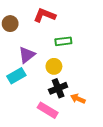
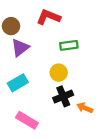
purple triangle: (27, 55) -> (20, 48), moved
pink rectangle: (48, 110) -> (27, 120), moved

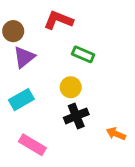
green rectangle: (69, 45) -> (83, 54), turned 30
orange arrow: (85, 108) -> (116, 134), moved

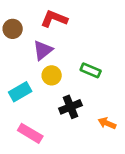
green rectangle: (83, 54) -> (91, 70), moved
purple triangle: (24, 57) -> (43, 50), moved
yellow circle: (71, 87) -> (52, 75), moved

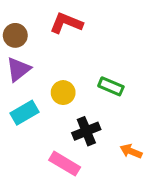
purple triangle: (43, 50) -> (18, 69), moved
pink rectangle: (30, 133) -> (65, 164), moved

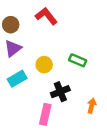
red L-shape: (66, 23) -> (46, 16), turned 30
orange arrow: (131, 151) -> (92, 106), turned 80
pink rectangle: (65, 164) -> (45, 114), turned 72

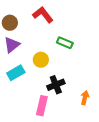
green rectangle: (78, 60) -> (65, 43), moved

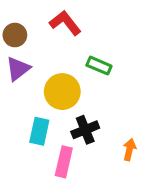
yellow circle: (41, 60) -> (62, 92), size x1.5
cyan rectangle: (16, 73) -> (39, 131), moved, turned -48

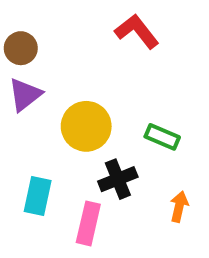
red L-shape: (65, 23) -> (137, 31), moved
green rectangle: (99, 66) -> (162, 137), moved
cyan rectangle: (39, 131) -> (38, 196), moved

